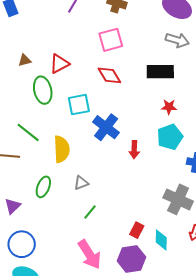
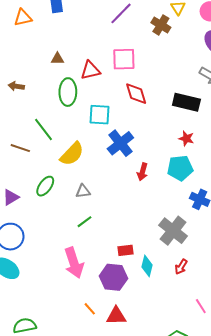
pink square: (111, 40) -> (124, 59), moved
yellow semicircle: (62, 149) -> (72, 154), turned 32
red rectangle: (137, 230) -> (126, 250), turned 42

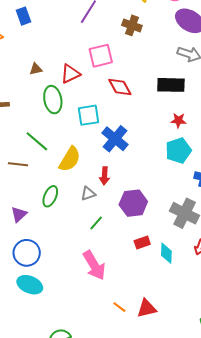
brown cross: (161, 25) -> (132, 25), moved
red arrow: (142, 172) -> (105, 176), moved
purple hexagon: (113, 277) -> (133, 203), moved

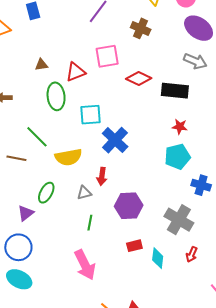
red diamond: (120, 87) -> (139, 79), moved, turned -40
yellow semicircle: (70, 159) -> (68, 157), turned 44
purple triangle: (19, 214) -> (26, 213), moved
green line: (96, 223) -> (90, 223), turned -35

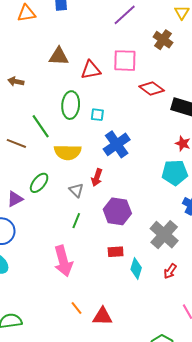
brown triangle: (41, 65) -> (59, 56), size x1.5
green ellipse: (56, 96) -> (71, 105), moved
cyan square: (90, 115) -> (97, 115), size x0.6
gray triangle: (84, 193) -> (76, 190), turned 49

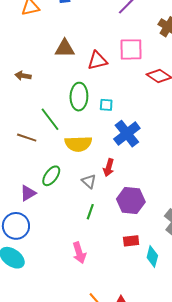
pink arrow: (63, 261) -> (79, 253), size x0.7

